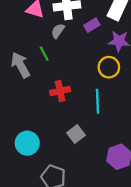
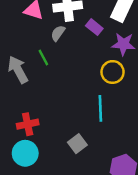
purple rectangle: (92, 25) -> (94, 27), turned 70
red cross: (60, 91) -> (28, 124), moved

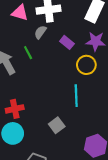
purple rectangle: (94, 27) -> (67, 42), moved

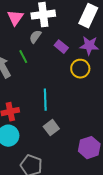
pink triangle: (20, 13) -> (15, 18), turned 48
cyan line: (76, 96) -> (45, 100), moved

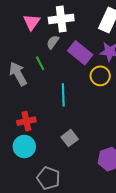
purple rectangle: (61, 47) -> (80, 53), size x1.6
cyan line: (45, 100) -> (63, 95), moved

